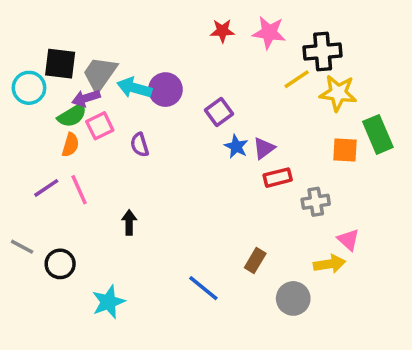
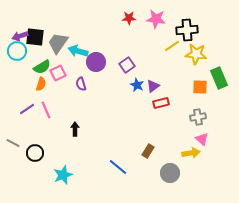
purple circle: (165, 90) -> (96, 62), moved
purple arrow: (86, 98) -> (20, 36), moved
gray cross: (316, 202) -> (198, 117), moved

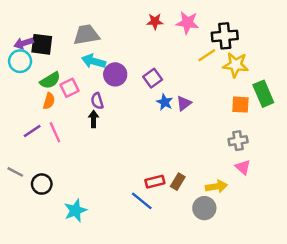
gray trapezoid: (58, 43) -> (86, 35), moved, turned 45
red rectangle: (161, 103) -> (155, 182), moved
black arrow: (75, 129) -> (94, 119), moved
yellow arrow: (191, 153) -> (216, 186), moved

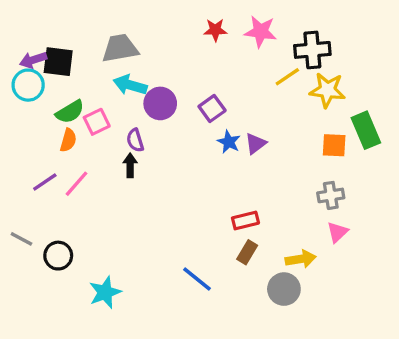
pink line: (55, 132) -> (77, 184), turned 65
pink triangle: (243, 167) -> (337, 232), turned 35
red rectangle: (155, 182) -> (245, 220), moved

